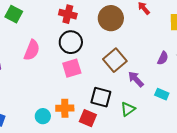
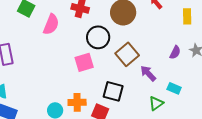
black circle: (71, 42) -> (98, 37), moved
pink semicircle: (32, 50) -> (51, 24), moved
green triangle: (128, 109) -> (156, 103), moved

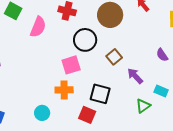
purple semicircle: (175, 52) -> (162, 55), turned 120
brown square: (127, 54) -> (114, 57), size x0.7
orange cross: (77, 102) -> (64, 90), moved

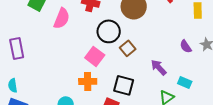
brown square: (114, 57) -> (128, 48), moved
pink square: (71, 65) -> (95, 56), turned -36

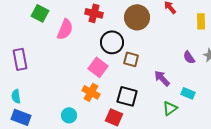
brown square: (128, 48) -> (131, 59), turned -35
orange cross: (88, 81) -> (91, 92), turned 30

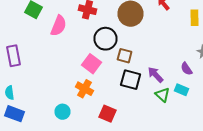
purple semicircle: (189, 57) -> (186, 69), moved
black square: (127, 96) -> (130, 80), moved
green triangle: (170, 108) -> (162, 95), moved, turned -42

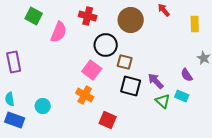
cyan circle: (62, 112) -> (43, 106), moved

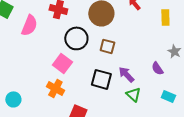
brown square: (125, 62) -> (107, 46), moved
cyan rectangle: (182, 96) -> (168, 96), moved

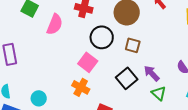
black square: (101, 79) -> (127, 78), turned 35

